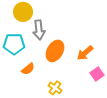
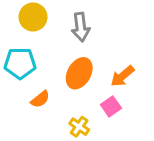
gray arrow: (39, 30) -> (81, 27), moved
pink square: (97, 74) -> (111, 106), moved

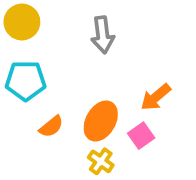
yellow circle: (33, 17) -> (22, 22), moved
orange ellipse: (79, 73) -> (101, 121), moved

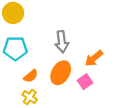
gray arrow: (103, 35) -> (62, 42), moved
yellow cross: (101, 161) -> (30, 97), moved

